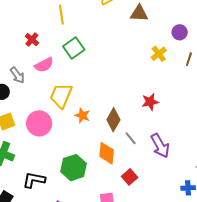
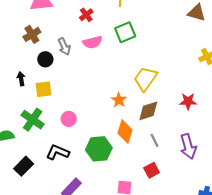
yellow trapezoid: (61, 96) -> (145, 79), moved
brown diamond: (113, 120) -> (148, 111), turned 30
pink circle: (39, 123) -> (69, 119), moved, size x0.6
gray line: (131, 138) -> (154, 140), moved
orange diamond: (107, 153) -> (125, 131), moved

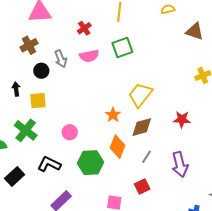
pink circle: (69, 119) -> (70, 132), moved
gray line: (154, 140) -> (146, 157), turned 56

